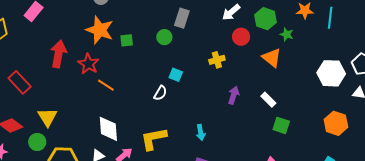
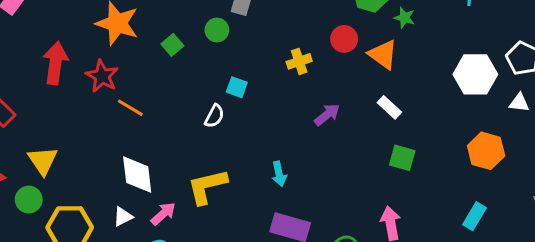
red circle: (241, 37) -> (344, 39), moved
green square: (127, 40) -> (172, 45), moved, turned -32
purple arrow: (234, 95) -> (327, 115), turned 36
white rectangle: (268, 100) -> (389, 107), moved

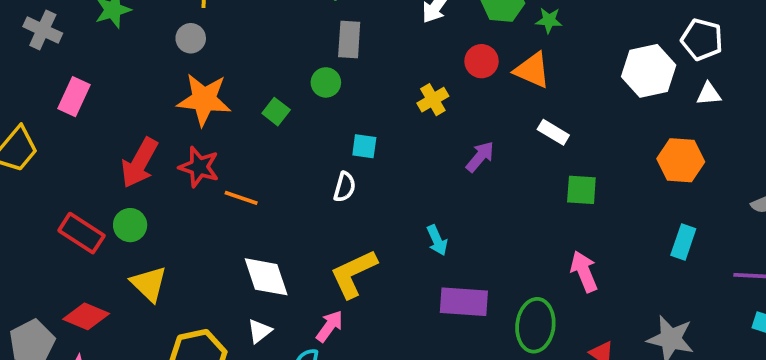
red arrow: (55, 63) -> (139, 163), turned -147
green circle: (29, 200) -> (130, 225), moved
pink arrow: (163, 214) -> (330, 326), moved

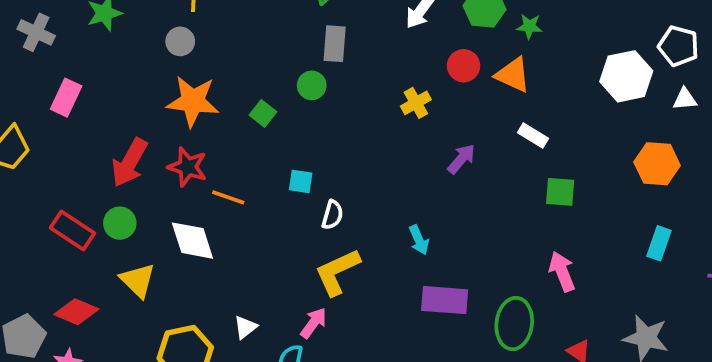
cyan square: (364, 146) -> (301, 181), moved
white semicircle: (345, 187) -> (332, 215), moved
white diamond: (266, 277) -> (192, 241), moved

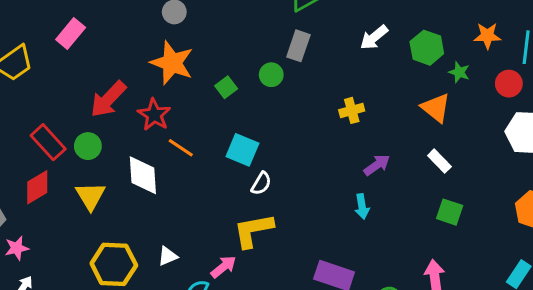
red circle: (464, 66) -> (509, 84), moved
cyan square: (301, 181) -> (242, 150), size x1.5
cyan arrow: (419, 240) -> (362, 206), moved
red diamond: (76, 312) -> (37, 187), moved, turned -68

